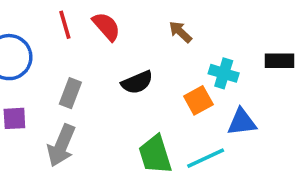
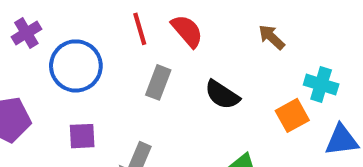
black semicircle: (137, 82) -> (222, 95), turned 56
gray rectangle: (70, 93) -> (158, 82), moved

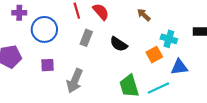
purple cross: (26, 33) -> (19, 13), turned 32

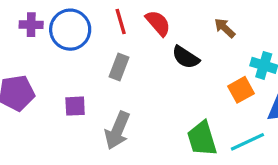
blue circle: (44, 29) -> (70, 30), moved
gray rectangle: (86, 38) -> (119, 67), moved
black semicircle: (119, 44) -> (186, 57), moved

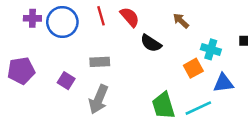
gray rectangle: (119, 67) -> (100, 62), moved, turned 66
purple square: (75, 106) -> (66, 81), turned 35

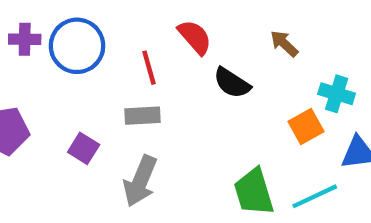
red line: (101, 16) -> (149, 68), moved

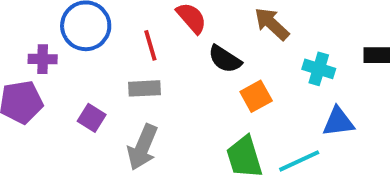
purple cross: (25, 39) -> (43, 59), moved
brown arrow: (284, 44) -> (272, 24), size x1.4
orange square: (306, 127) -> (256, 96), moved

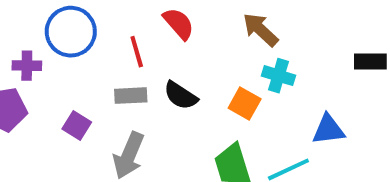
black semicircle: (225, 59) -> (181, 96), moved
cyan cross: (319, 69) -> (278, 76), moved
orange square: (256, 96) -> (245, 104), turned -32

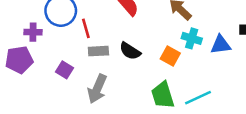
red line: (137, 52) -> (86, 28), moved
blue triangle: (328, 129) -> (221, 45), moved

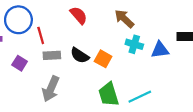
orange square: (170, 56) -> (103, 59), moved
purple square: (64, 70) -> (20, 63), moved

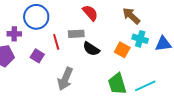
red line: (41, 35) -> (56, 42), moved
gray rectangle: (52, 55) -> (76, 34), moved
orange square: (103, 59) -> (122, 50), moved

